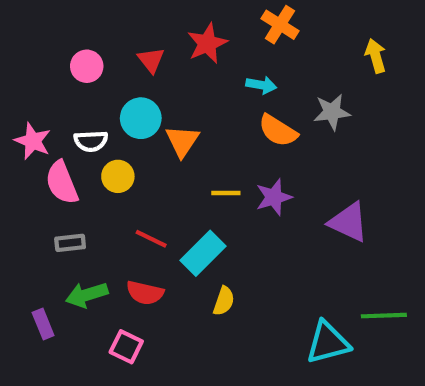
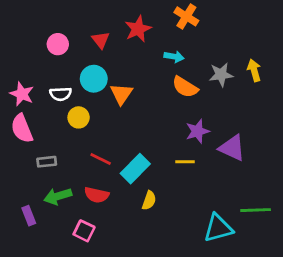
yellow arrow: (376, 56) -> (254, 70), moved
pink semicircle: (62, 183) -> (22, 128), moved
yellow line: (226, 193) -> (185, 162), moved
purple star: (274, 197) -> (197, 131), moved

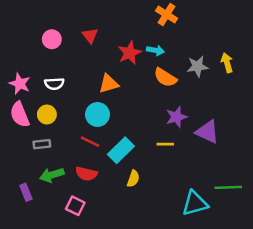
red star: (138, 29) -> (130, 53), moved
cyan circle: (94, 79) -> (97, 114), moved
orange triangle: (121, 94) -> (109, 84), turned 40
yellow circle: (79, 117) -> (47, 114), moved

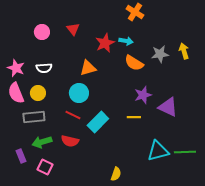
gray rectangle: (42, 144) -> (34, 117), size x1.5
yellow semicircle: (133, 179) -> (116, 174), moved
cyan triangle: (195, 203) -> (158, 151), moved
pink square: (75, 206) -> (45, 167), moved

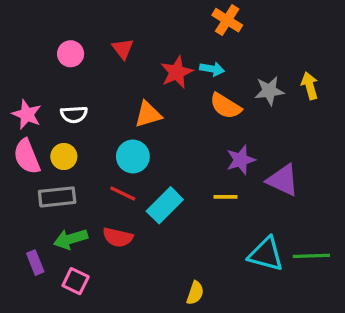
cyan triangle: (158, 151) -> (266, 254), turned 30

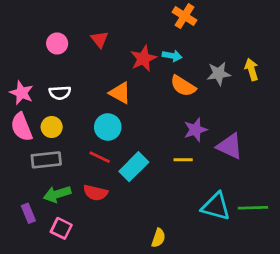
orange triangle: (148, 114) -> (120, 93), turned 45

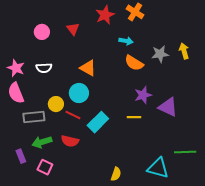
red star: (143, 59) -> (105, 15), moved
yellow circle: (52, 127) -> (56, 104), moved
cyan triangle: (216, 206) -> (158, 168), moved

